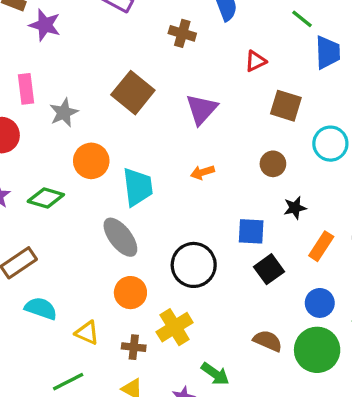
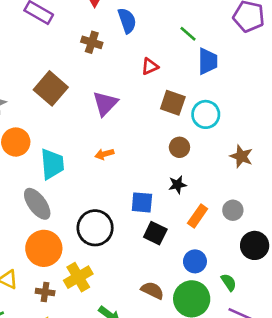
cyan circle: (330, 144) -> (206, 114), moved
brown circle: (273, 164) -> (179, 147), moved
black square: (269, 269) -> (155, 233), turned -30
orange circle: (130, 293) -> (44, 248), size x1.4

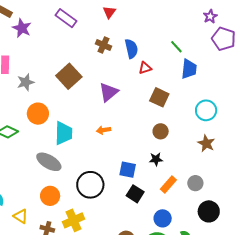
blue semicircle: (127, 21) -> (131, 49), moved
cyan circle: (206, 114) -> (206, 110), moved
gray ellipse: (37, 204) -> (49, 162), turned -30
orange circle: (44, 248) -> (50, 196), size x0.7

